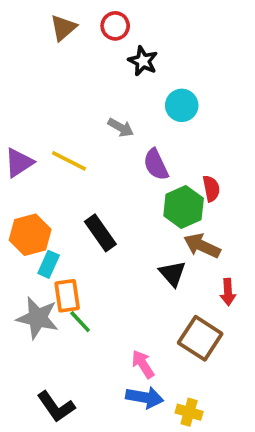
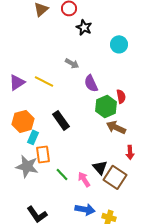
cyan circle: (182, 105) -> (119, 44), moved
black triangle: (172, 274) -> (100, 167), moved
green line: (80, 322) -> (62, 174), moved
pink arrow: (143, 364) -> (84, 179), moved

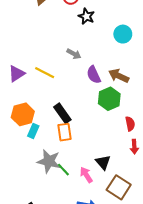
red semicircle: (121, 96) -> (130, 124), moved
brown arrow: (116, 127) -> (119, 76), moved
orange rectangle: (43, 154) -> (64, 132), moved
gray star: (27, 166) -> (49, 161), moved
brown square: (115, 177) -> (119, 187), moved

